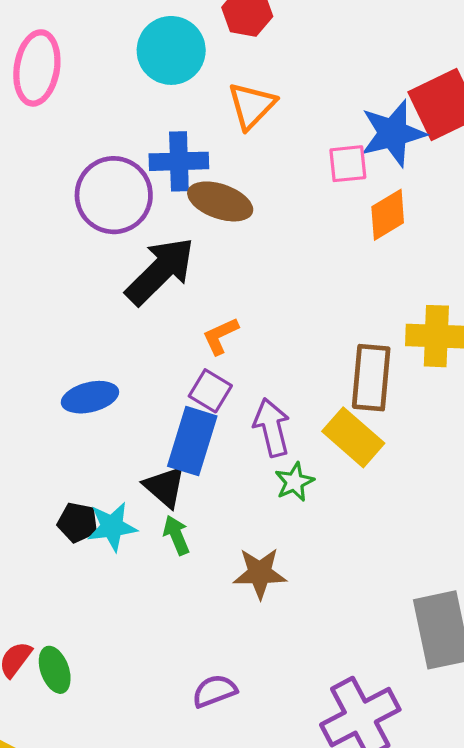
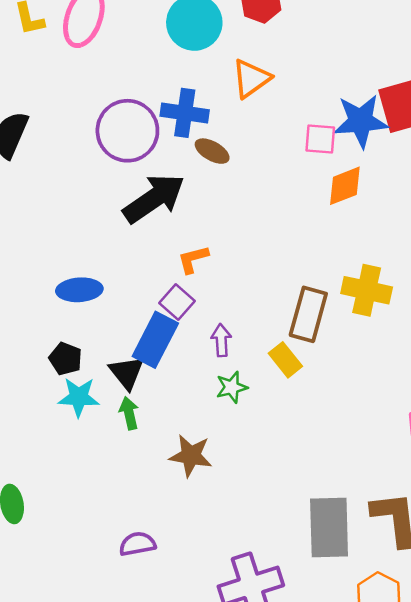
brown ellipse: (220, 201) -> (212, 151), size x0.7
purple arrow: (272, 427) -> (221, 340), size x0.7
yellow rectangle: (353, 437) -> (285, 360), size x0.7
black pentagon: (78, 522) -> (65, 359), moved

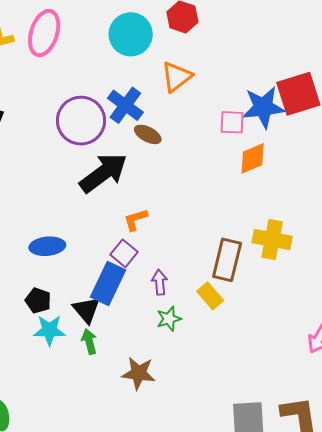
blue cross: (185, 113) -> (125, 105), turned 30

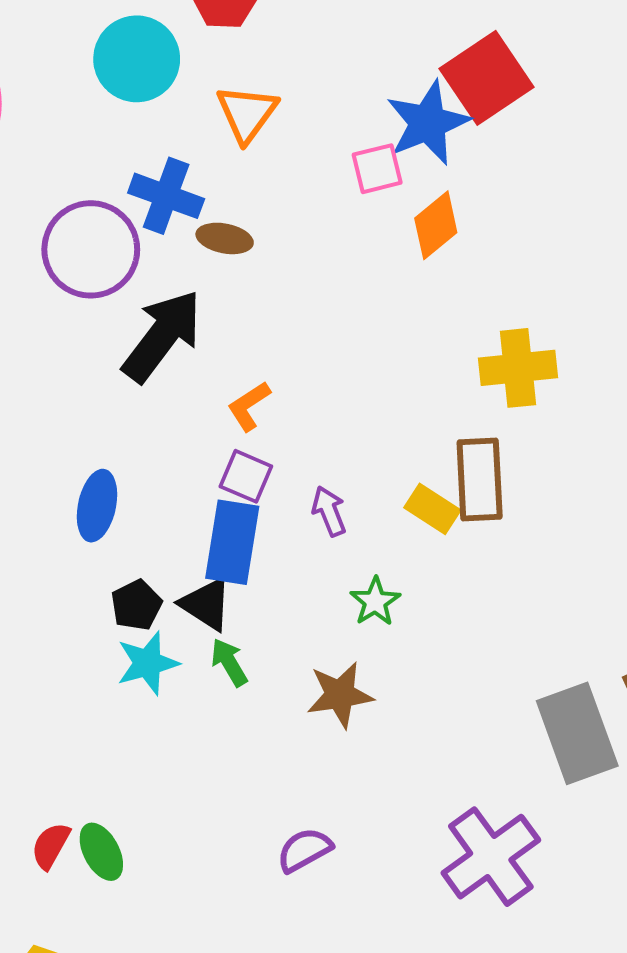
blue ellipse: (47, 246) -> (97, 506), turned -56
brown rectangle: (227, 260) -> (480, 480), moved
black pentagon: (38, 301) -> (136, 605), moved, turned -30
green star: (169, 319) -> (375, 602), moved

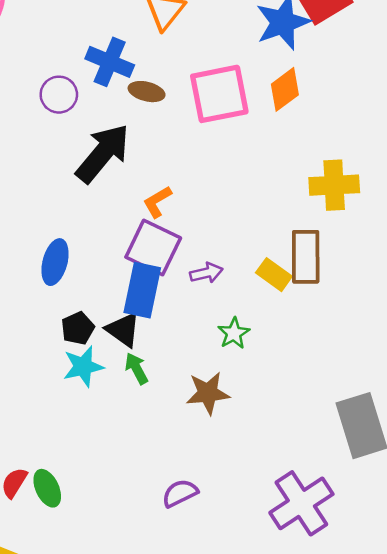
pink square: (377, 169) -> (219, 94), moved, size x1.8
purple circle: (91, 249) -> (59, 95), size x0.6
purple square: (246, 476) -> (153, 248), size x1.6
purple arrow: (329, 511) -> (206, 273), turned 96

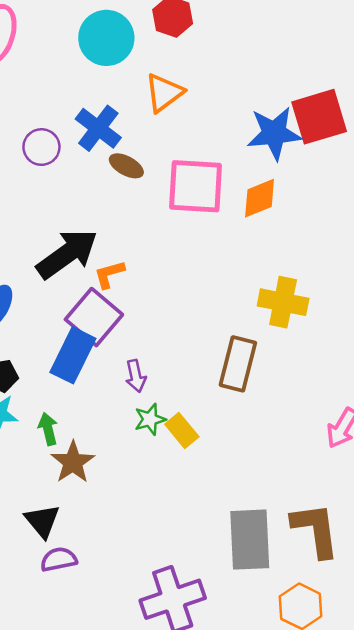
black arrow: (103, 153) -> (67, 254), moved
purple arrow: (206, 273) -> (136, 376), moved, turned 76
yellow rectangle: (274, 275) -> (182, 430), moved
black triangle: (123, 330) -> (42, 521), moved
brown star: (208, 393) -> (73, 462), moved, turned 30

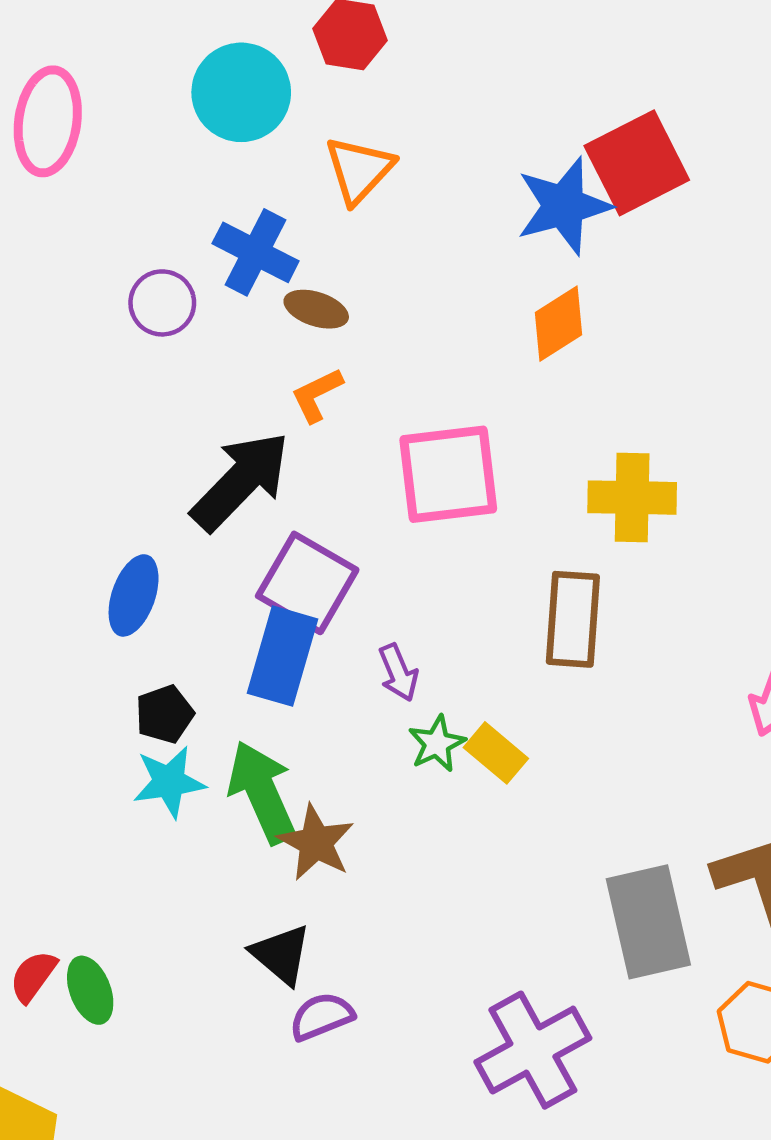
pink square: (196, 186) -> (448, 474), moved
orange L-shape: (109, 274) -> (317, 395), moved
green arrow: (48, 429) -> (262, 792), size x1.8

